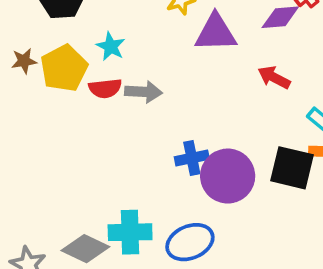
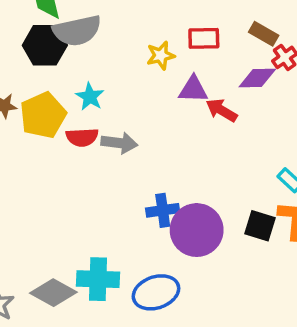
purple triangle: (216, 33) -> (193, 89), size x0.7
red arrow: (274, 77) -> (222, 110), moved
black square: (292, 168) -> (260, 226), size x0.7

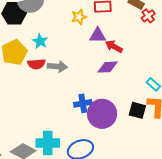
purple diamond: (257, 78) -> (107, 67), moved

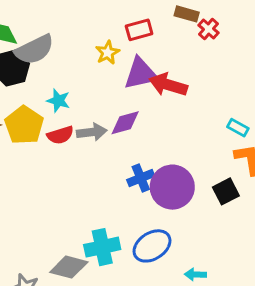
purple triangle: (98, 35) -> (141, 74), size x1.4
red arrow: (114, 46) -> (168, 85), size x1.4
purple diamond: (107, 67) -> (125, 123), moved
black square: (137, 110) -> (226, 191), moved, turned -30

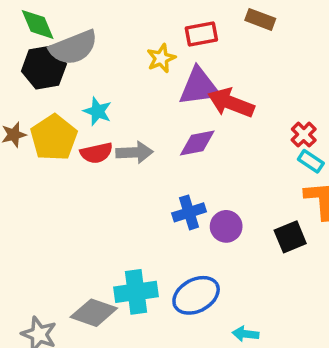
red cross: (209, 29) -> (304, 135), moved
purple diamond: (125, 123) -> (197, 143), moved
purple circle: (172, 187) -> (226, 226), size x0.6

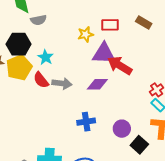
gray semicircle: (74, 48) -> (38, 20), size x0.6
black hexagon: (44, 68) -> (19, 44), moved
red semicircle: (96, 153) -> (41, 80), turned 54
purple circle: (226, 226) -> (122, 129), moved
black square: (290, 237) -> (139, 145), turned -36

